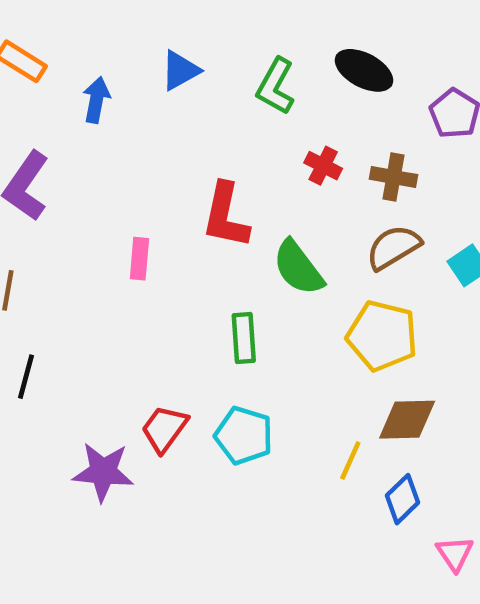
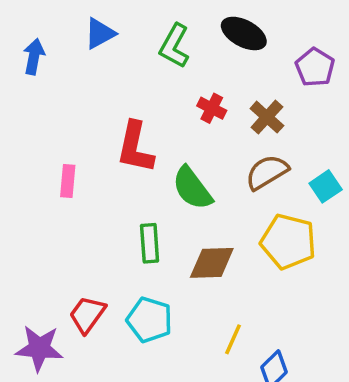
brown cross: (393, 177) -> (267, 117), turned 32
yellow pentagon: (382, 336) -> (288, 242), moved
brown diamond: (407, 420) -> (212, 263), moved

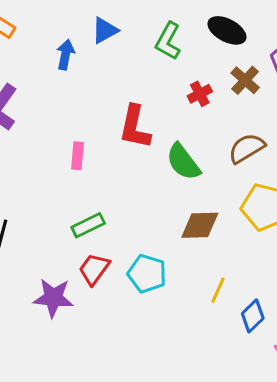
blue arrow: (34, 57) -> (65, 55), moved
red cross: (212, 108) -> (200, 94), turned 35
brown cross: (267, 117) -> (245, 80), moved
green rectangle: (150, 243) -> (88, 225), moved, turned 68

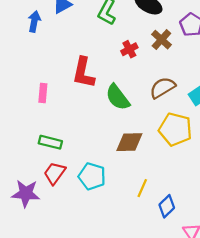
green rectangle: (88, 225) -> (50, 142), turned 40

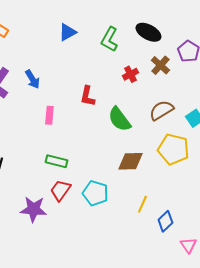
blue arrow: (34, 21) -> (32, 79), moved, turned 138
red L-shape: (83, 73) -> (87, 96), size x0.7

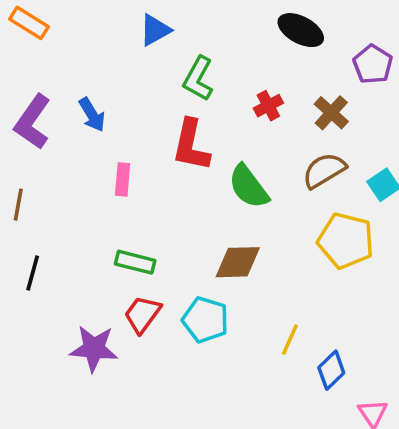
green L-shape: (109, 39) -> (198, 79), moved
brown cross: (160, 65) -> (331, 113), moved
red L-shape: (87, 96) -> (191, 145), size x1.4
brown diamond: (130, 161) -> (238, 262), moved

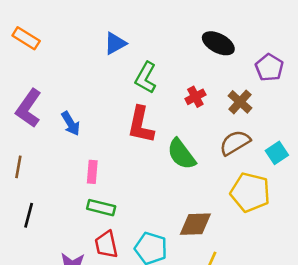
blue arrow: (92, 115) -> (71, 124), moved
pink rectangle: (123, 179) -> (92, 172), moved
brown diamond: (238, 262) -> (195, 224), moved
red trapezoid: (142, 314) -> (106, 245), turned -48

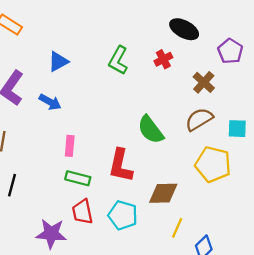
blue triangle: (115, 43) -> (58, 62), moved
red cross: (195, 97) -> (163, 59), moved
blue arrow: (71, 124) -> (50, 102), turned -30
red L-shape: (141, 125) -> (121, 166), moved
cyan square: (277, 153) -> (237, 129), turned 36

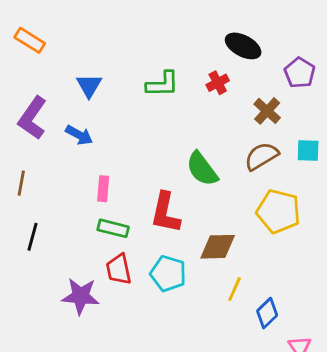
green L-shape: (118, 60) -> (163, 84), turned -120
blue triangle: (58, 62) -> (89, 86), turned -30
cyan square: (237, 129) -> (308, 151), moved

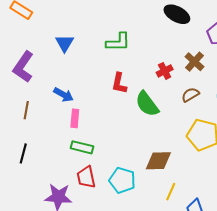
red cross: (218, 83) -> (165, 71), moved
blue arrow: (79, 135) -> (63, 95), moved
brown semicircle: (261, 156) -> (190, 95), size x0.7
brown line: (21, 183) -> (26, 110), moved
red L-shape: (165, 213) -> (119, 83), moved, size x0.7

